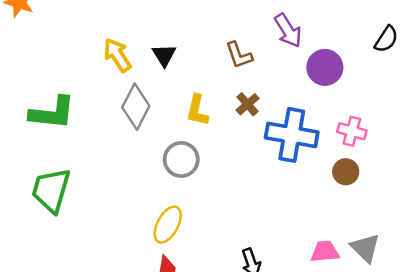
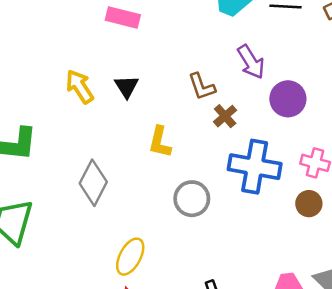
brown cross: (248, 104) -> (225, 116), moved
gray diamond: (136, 107) -> (93, 183), moved
gray circle: (181, 159) -> (192, 199), moved

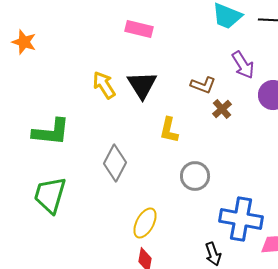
black triangle: (126, 87) -> (142, 85), size x1.5
brown L-shape: (202, 87) -> (203, 85), turned -50
blue cross: (255, 167) -> (241, 219), moved

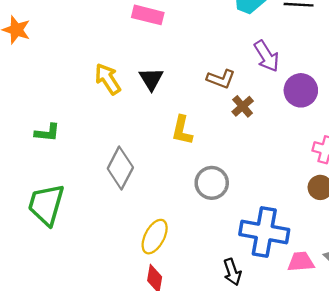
black triangle: (142, 85) -> (151, 79), size x0.7
green L-shape: (51, 132) -> (47, 133), size x0.6

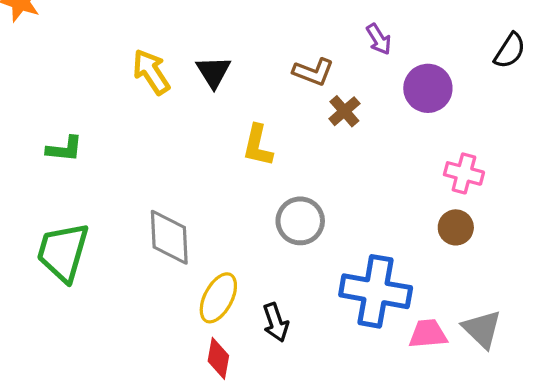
purple arrow: (267, 56) -> (379, 39), size x0.7
gray diamond: (120, 168) -> (169, 237), moved, turned -30
black arrow: (232, 272) -> (276, 322), moved

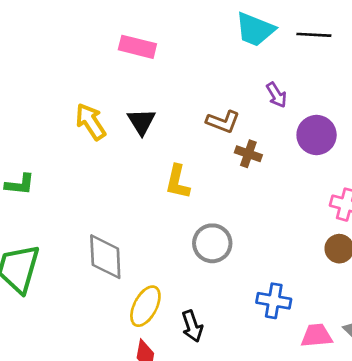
brown cross: (344, 111) -> (248, 154), turned -30
blue cross: (376, 291) -> (274, 301), size x0.6

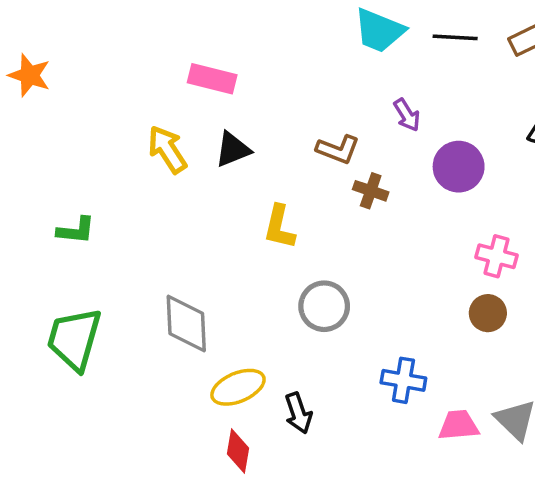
pink rectangle: (137, 47) -> (212, 79), moved
black triangle: (141, 122) -> (233, 149), turned 40
yellow ellipse: (145, 306) -> (238, 387), turned 39

